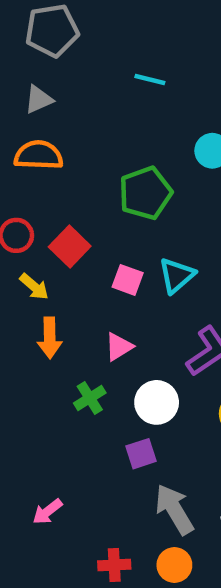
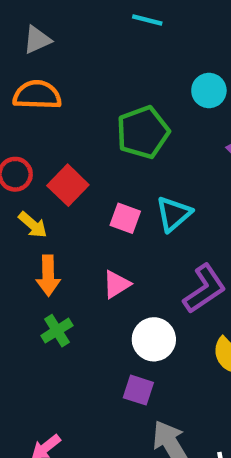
green cross: (90, 398) -> (57, 331), moved
purple square: (141, 454) -> (138, 390), turned 36

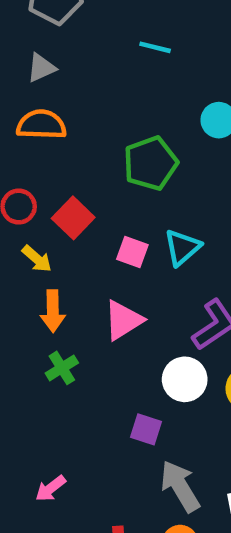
pink triangle: (116, 284) -> (123, 320), size x1.4
white circle: (154, 339) -> (185, 379), moved

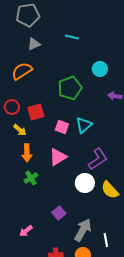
gray triangle: (41, 68) -> (34, 44), moved
orange semicircle: (41, 125) -> (22, 71), turned -35
red square: (73, 218) -> (36, 112), turned 30
purple square: (146, 429) -> (59, 213), moved, turned 32
gray arrow: (180, 486) -> (83, 230), turned 60

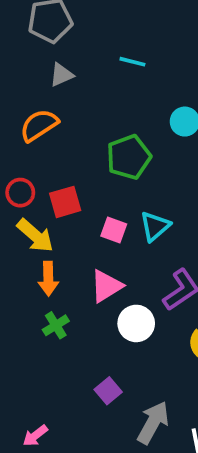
yellow arrow: (20, 130) -> (35, 236), size x1.5
white circle: (85, 183) -> (136, 323), moved
pink arrow: (26, 231) -> (35, 436), moved

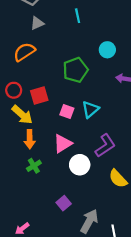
cyan line: (132, 62) -> (78, 16), turned 64

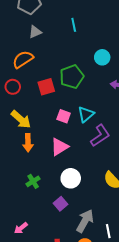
red circle: (14, 90) -> (13, 87), moved
red square: (39, 96) -> (46, 87), moved
purple L-shape: (105, 146) -> (100, 136), moved
white circle: (80, 165) -> (71, 178), moved
green cross: (34, 166) -> (33, 181), moved

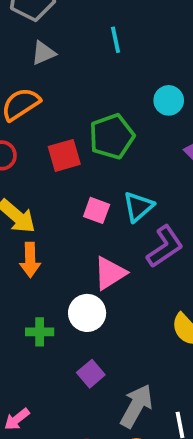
pink triangle: (60, 147) -> (110, 273), moved
white circle: (71, 178) -> (87, 313), moved
green cross: (33, 181) -> (40, 332), turned 32

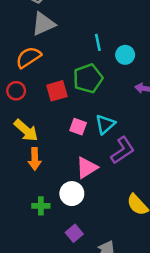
cyan line: (116, 40) -> (98, 42), moved
gray triangle: (43, 53) -> (43, 24), size x1.5

